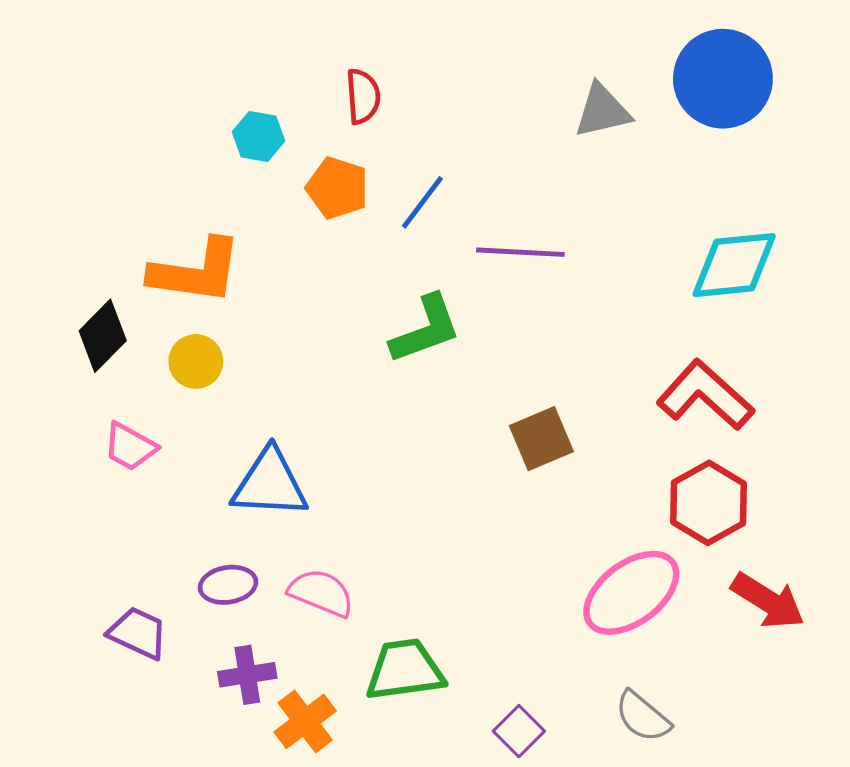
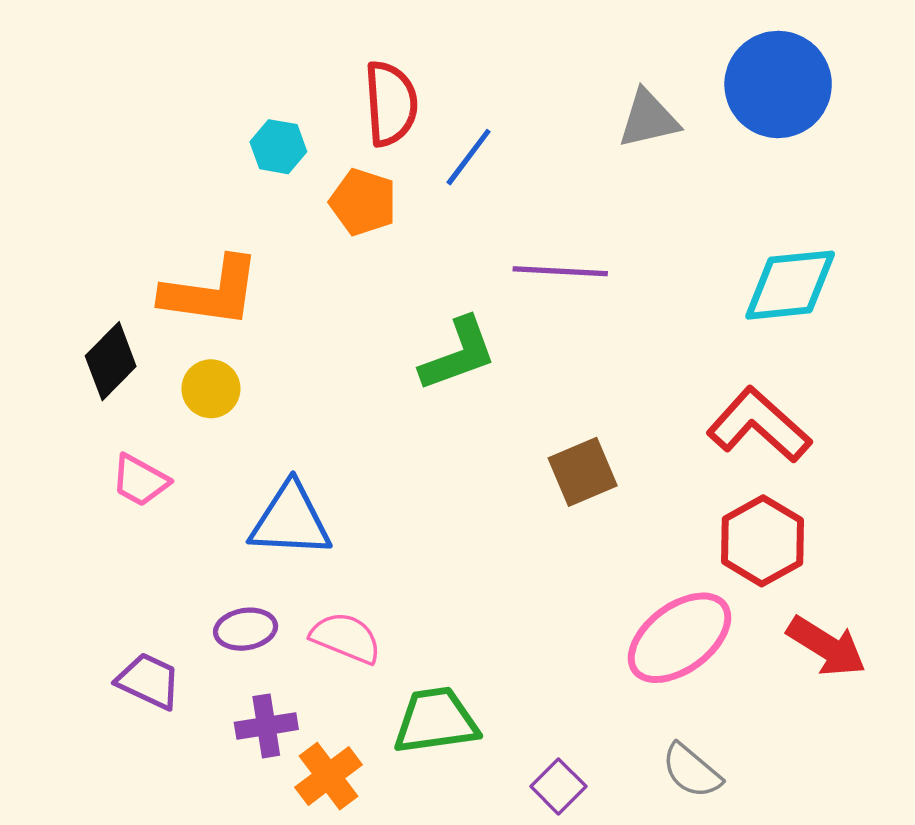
red semicircle: (363, 96) -> (391, 103), size x1.4
blue line: (422, 202) -> (469, 157), moved

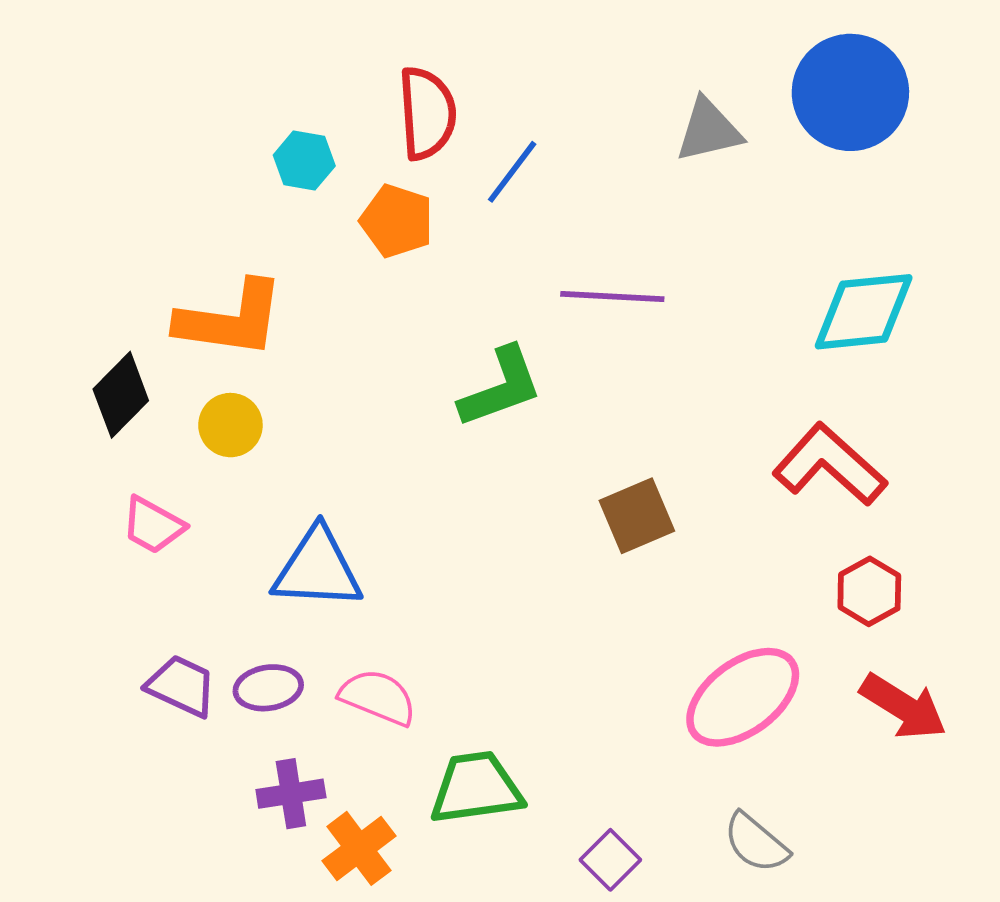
red hexagon: (762, 541) -> (869, 591), moved, size x0.7
purple trapezoid: (149, 681) -> (181, 686), moved

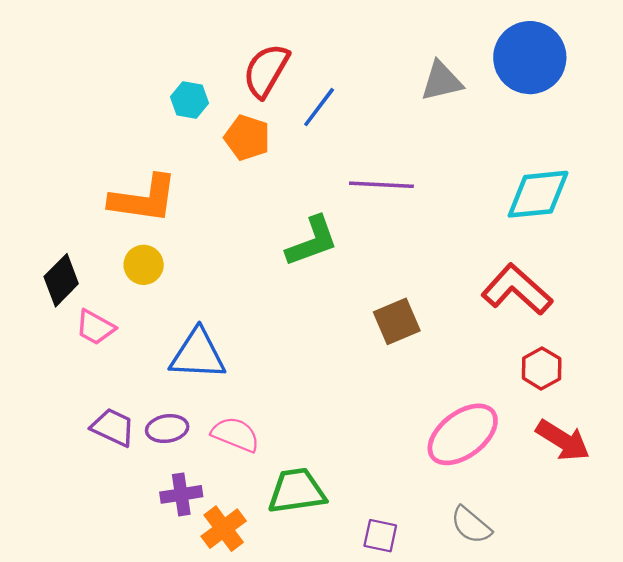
red semicircle: (427, 113) -> (266, 71), turned -146
black diamond: (121, 395) -> (61, 280), moved
purple square: (610, 860) -> (380, 536), turned -33

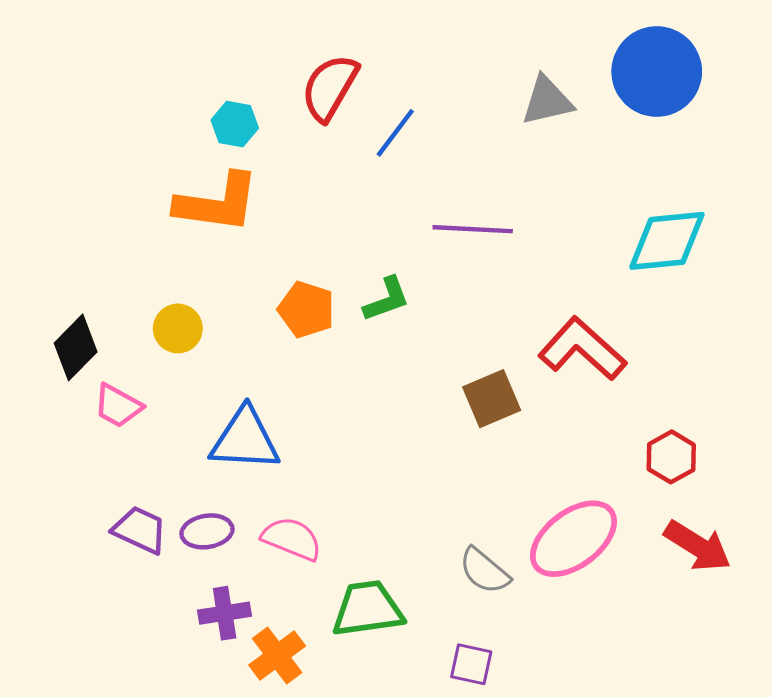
orange pentagon: (247, 138) -> (306, 309), moved
orange L-shape: (144, 199) -> (217, 203), moved
green L-shape: (312, 241) -> (387, 299), size x0.7
red L-shape: (517, 290) -> (582, 349), moved
gray semicircle: (471, 525) -> (484, 571), moved

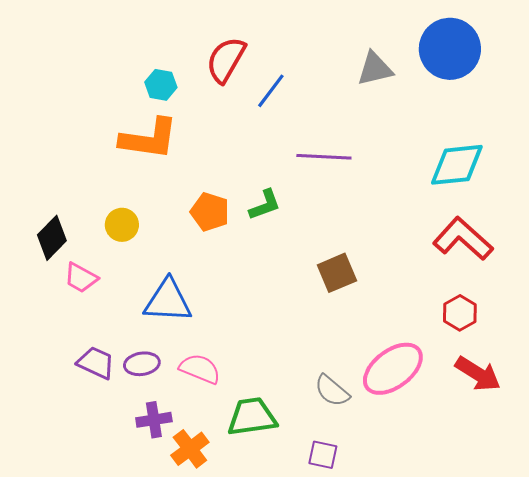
red L-shape: (582, 349) -> (463, 239), moved

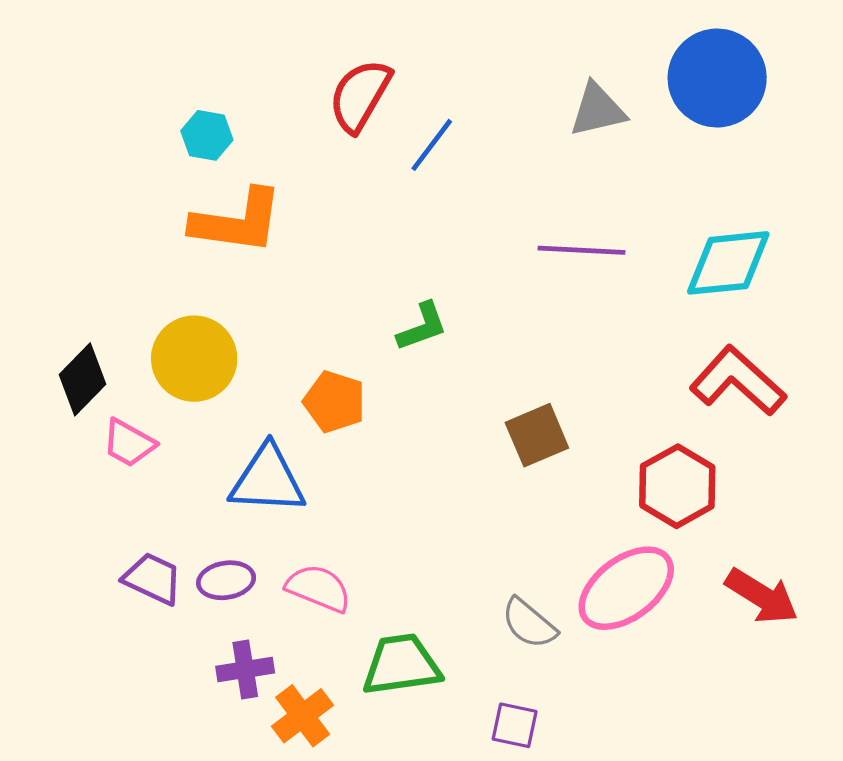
cyan hexagon: (161, 85) -> (207, 135), moved
purple line: (324, 157) -> (582, 250), moved
orange pentagon: (210, 212) -> (334, 402), moved
yellow circle: (122, 225) -> (194, 359), size x1.6
red hexagon: (460, 313) -> (677, 486), moved, size x1.4

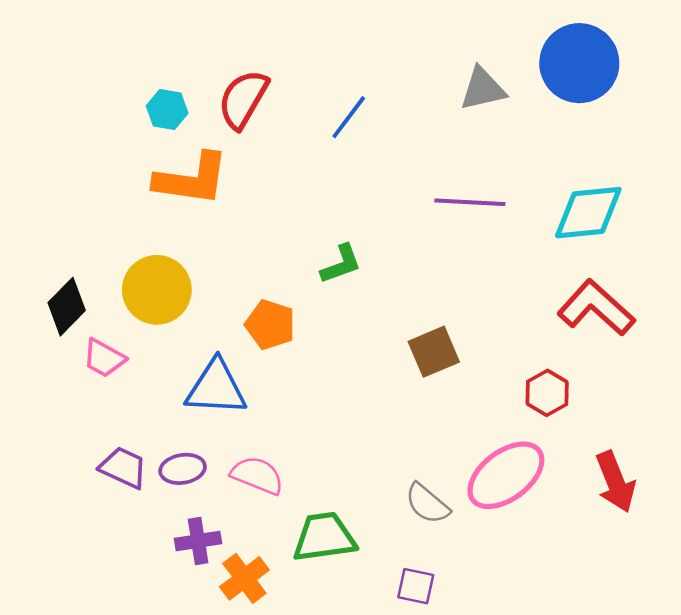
red semicircle: (360, 96) -> (243, 99), moved
red hexagon: (677, 486) -> (547, 393), size x0.7
red arrow: (762, 596) -> (615, 482), turned 36

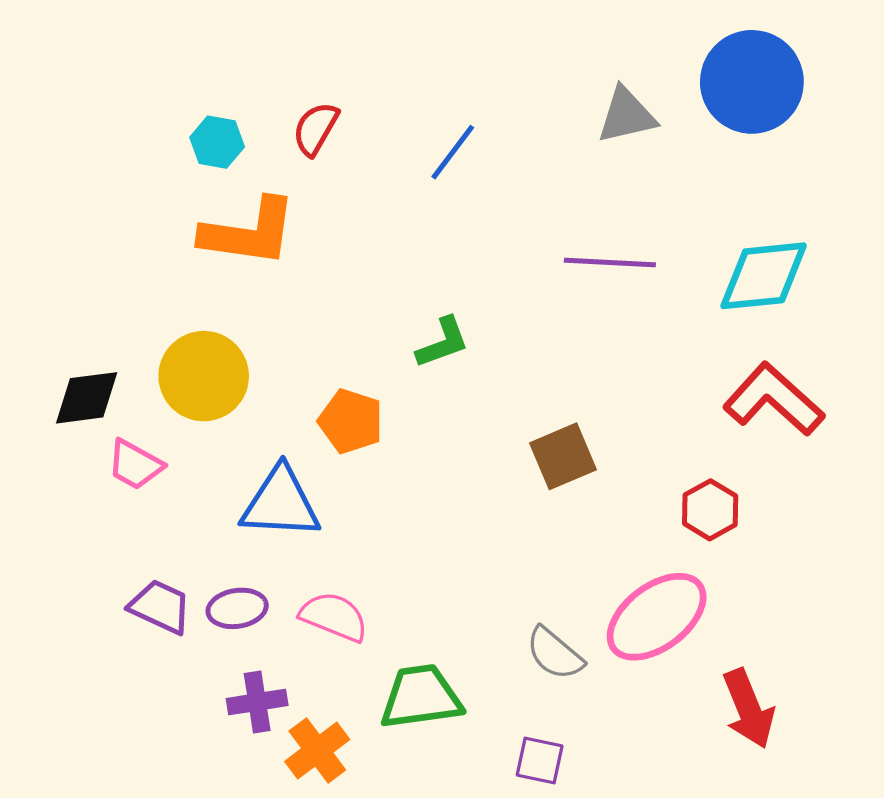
red semicircle: (243, 99) -> (316, 129), size x0.7
black diamond: (67, 307) -> (87, 398), turned 38
red arrow: (615, 482) -> (749, 709), moved

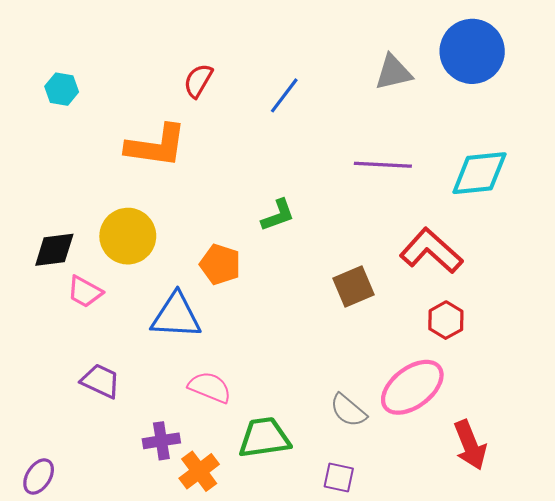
cyan hexagon: (217, 142) -> (62, 89), moved
red L-shape: (774, 399) -> (431, 251), moved
purple ellipse: (237, 608) -> (39, 477), moved, turned -48

